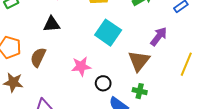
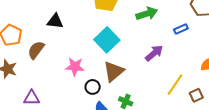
brown triangle: (139, 61) -> (114, 71), moved

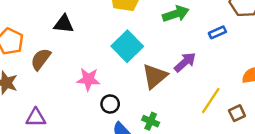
brown triangle: (114, 71) -> (155, 76), moved

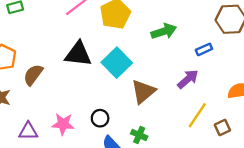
black triangle: (64, 24) -> (78, 54), moved, size x1.4
purple arrow: (185, 62) -> (188, 79), moved
pink star: (88, 79) -> (63, 124), moved

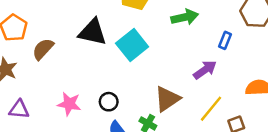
blue rectangle: (204, 49) -> (225, 40), turned -49
brown triangle: (143, 91) -> (167, 99), moved
purple triangle: (28, 131) -> (19, 109), moved

